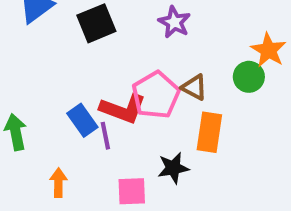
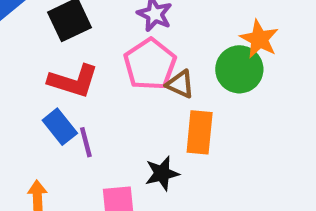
green circle: (249, 77) -> (239, 69), size x1.4
pink pentagon: (156, 95) -> (150, 64), moved
red L-shape: (123, 109) -> (73, 81), moved

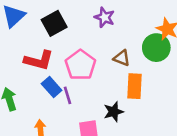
pink pentagon: (150, 64) -> (80, 65), moved
red L-shape: (73, 81) -> (39, 60), moved

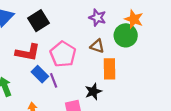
purple star: (104, 17) -> (97, 18), moved

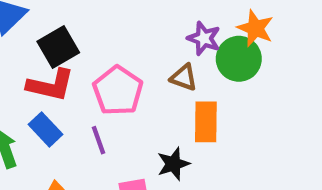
purple star: (97, 18) -> (204, 38), moved
black square: (39, 21) -> (58, 47), moved
blue rectangle: (40, 74) -> (45, 129), moved

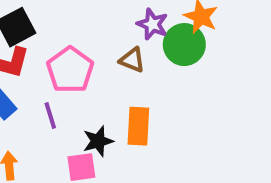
orange rectangle: (206, 122) -> (138, 126), moved
black star: (173, 164) -> (98, 141), moved

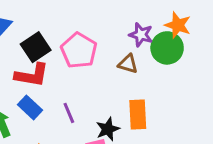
pink pentagon: (70, 70) -> (79, 51), moved

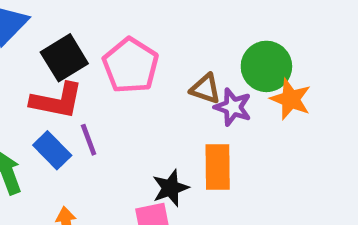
orange star: (178, 25) -> (291, 99), moved
purple star: (141, 35) -> (233, 107), moved
purple line: (69, 113) -> (89, 140), moved

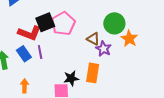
black square: (64, 58) -> (45, 22), moved
green circle: (266, 66) -> (114, 23), moved
orange star: (291, 99) -> (129, 39), moved

